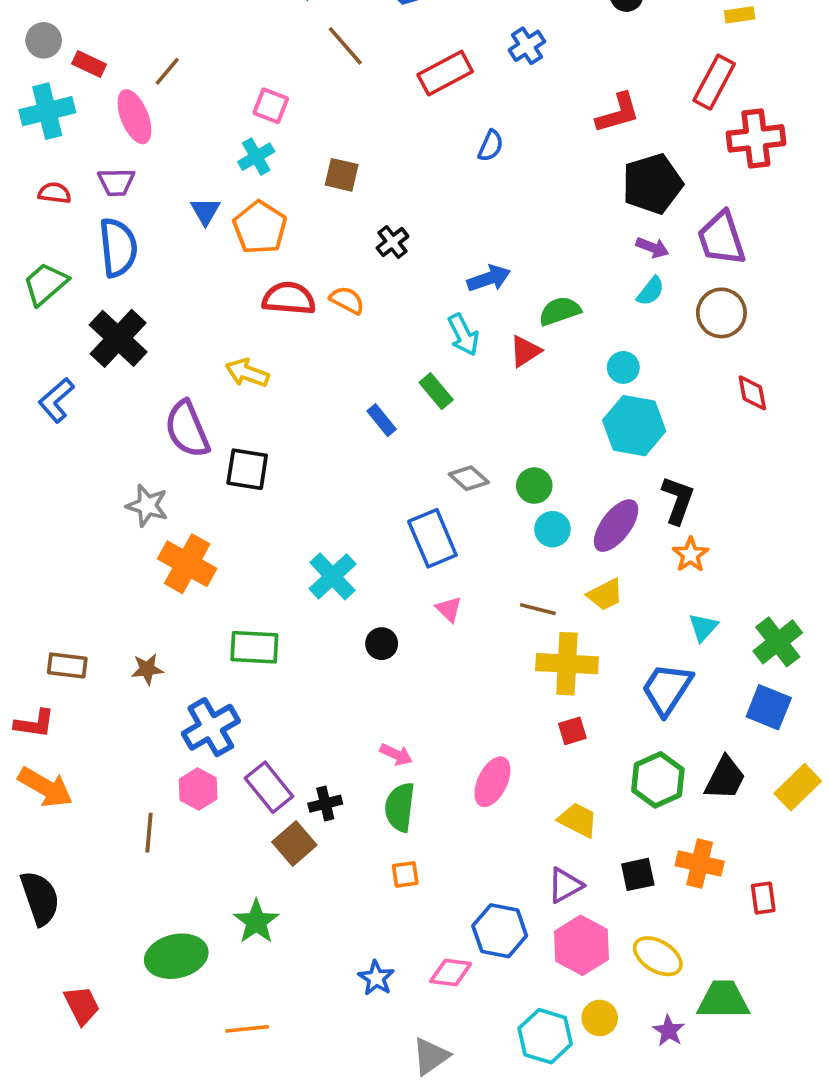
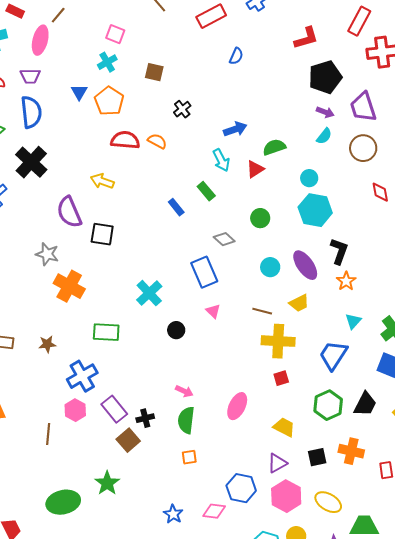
pink ellipse: (134, 117) -> (40, 40), turned 36
green circle: (534, 486) -> (260, 218), moved
purple ellipse: (616, 526) -> (305, 265), turned -72

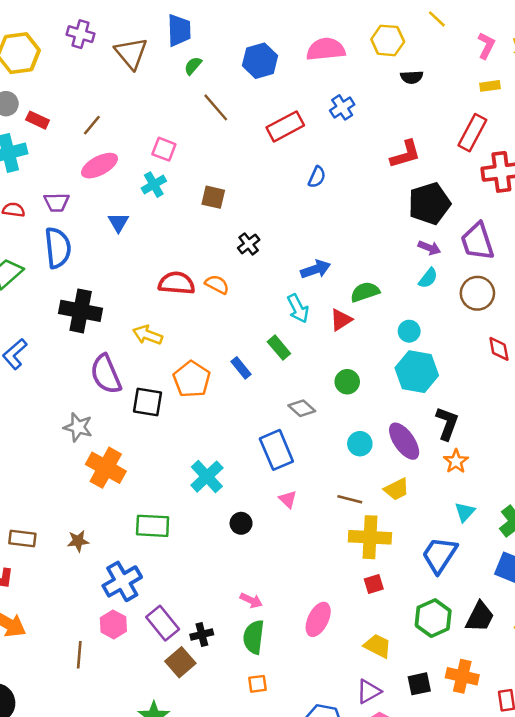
pink ellipse: (40, 40) -> (99, 166), moved, turned 48
orange pentagon: (109, 101) -> (192, 379), moved
black cross: (31, 162) -> (81, 311), moved, turned -32

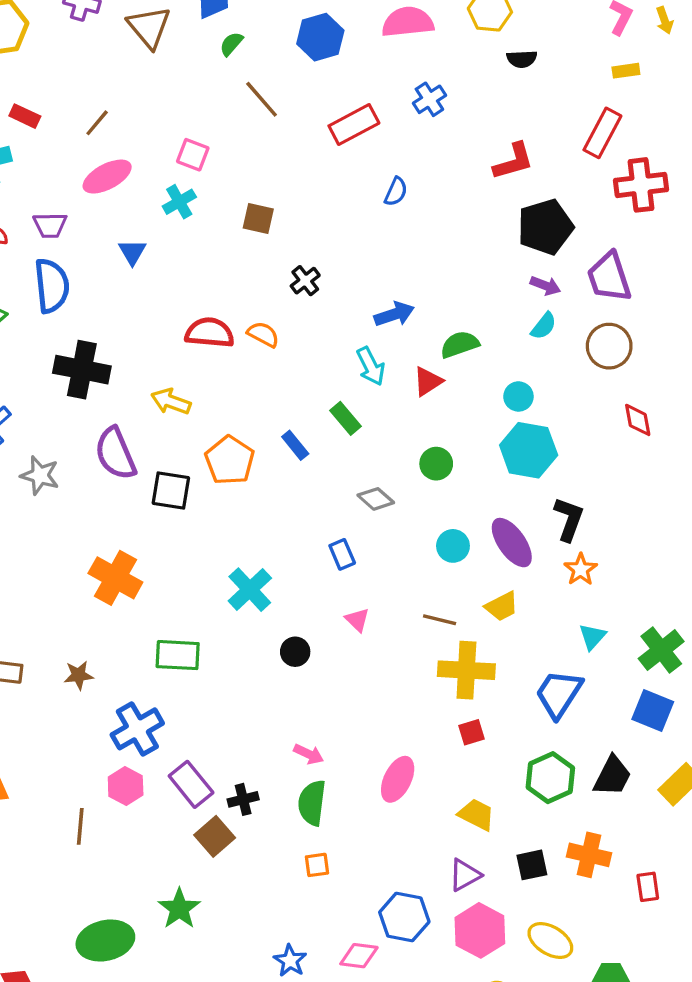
gray star: (78, 427) -> (40, 475), moved
blue rectangle: (276, 450) -> (342, 554), size x0.6

